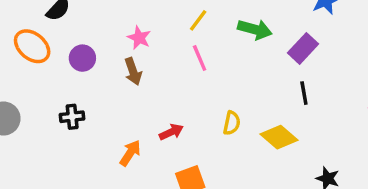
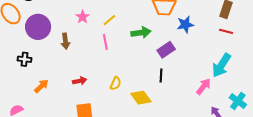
green arrow: (255, 29) -> (141, 33), turned -36
pink star: (139, 38) -> (83, 17), moved
purple circle: (82, 58) -> (38, 27), size x1.6
orange arrow: (130, 153) -> (41, 86), moved

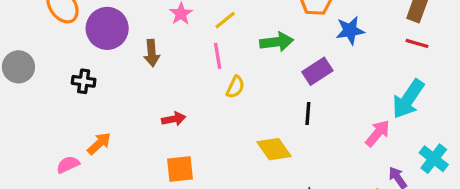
yellow semicircle: (116, 83) -> (235, 87), moved
orange arrow: (41, 86) -> (99, 144), moved

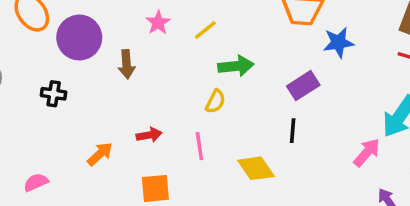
green arrow: (277, 42) -> (236, 66), moved
pink line: (218, 56) -> (199, 146), moved
orange arrow: (99, 144) -> (100, 154), moved

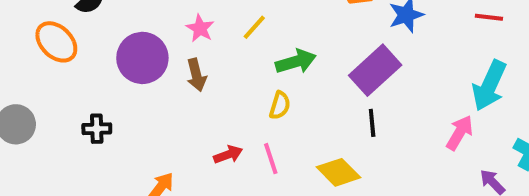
purple circle: (79, 38) -> (142, 58), moved
brown arrow: (127, 64) -> (196, 75), moved
purple rectangle: (303, 86) -> (375, 70), size x1.4
red arrow: (149, 135) -> (228, 155), moved

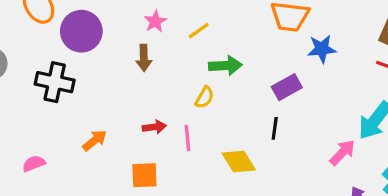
purple circle: (142, 58) -> (81, 31), moved
purple rectangle: (375, 70) -> (287, 87), size x0.7
black cross: (97, 129) -> (55, 82), size x1.6

